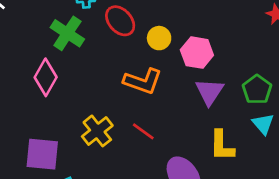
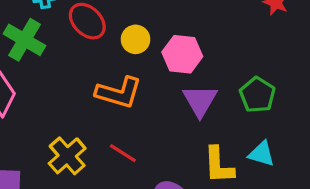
cyan triangle: (263, 124) -> (262, 154), moved, turned -30

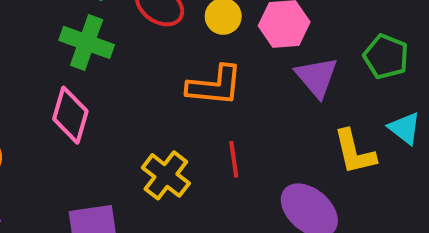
red line: (123, 153) -> (234, 159), turned 60
cyan triangle: (262, 154) -> (405, 128), turned 32

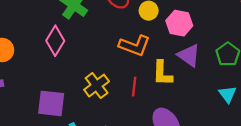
purple triangle: (317, 77) -> (189, 55), turned -30
yellow L-shape: (354, 152) -> (162, 73), moved

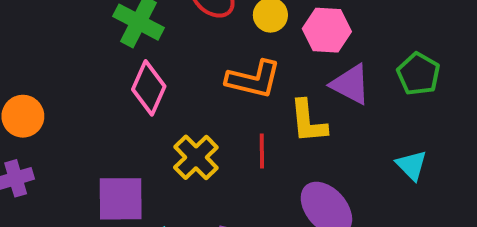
pink diamond: (55, 41) -> (149, 88), moved
cyan triangle: (228, 94) -> (411, 165), moved

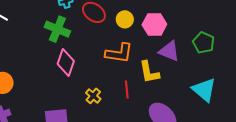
yellow cross: (196, 157) -> (93, 96), size x0.7
cyan triangle: (411, 165) -> (204, 90), size x1.5

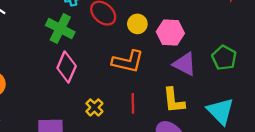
yellow L-shape: (149, 72) -> (174, 101), moved

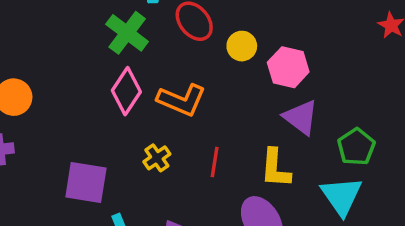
green pentagon: (224, 58) -> (356, 147), moved
orange L-shape: (128, 62) -> (182, 100), moved

